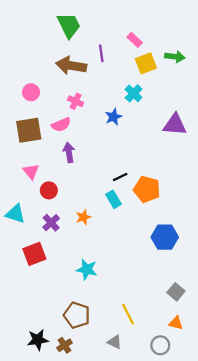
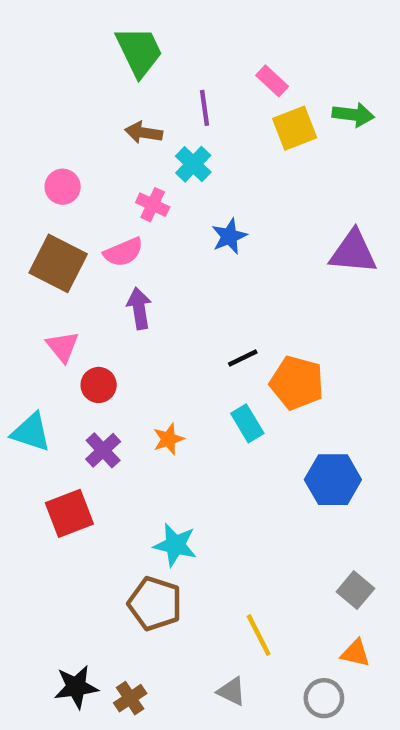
brown arrow: (71, 66) -> (144, 133), size x0.6
cyan cross: (134, 93) -> (193, 164), moved
brown square: (29, 130) -> (58, 263), turned 36
cyan rectangle: (113, 199) -> (247, 423), moved
brown pentagon: (77, 315) -> (155, 604), moved

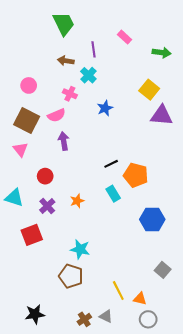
yellow square: (295, 128) -> (149, 90), moved, turned -30
pink triangle: (63, 347) -> (20, 149), moved
orange triangle: (355, 653) -> (140, 299), moved
brown cross: (130, 698) -> (84, 319), moved

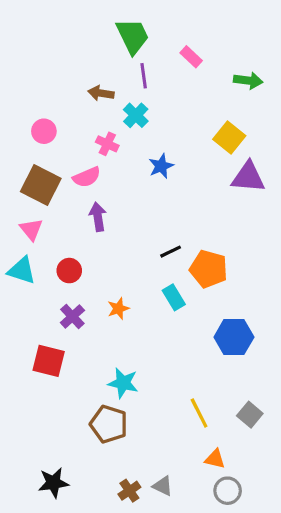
green trapezoid: (64, 24) -> (133, 36), moved
cyan triangle: (14, 198) -> (22, 271), moved
red square: (32, 235) -> (49, 361), turned 35
yellow line: (118, 290) -> (199, 413), moved

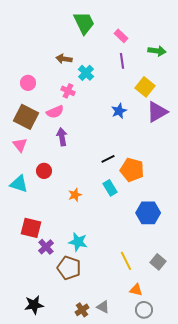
purple line: (144, 76) -> (122, 61), moved
blue star: (161, 166) -> (119, 111), moved
purple triangle: (248, 177) -> (157, 112), turned -35
cyan triangle: (22, 271) -> (19, 184), moved
purple cross: (72, 316) -> (46, 247), moved

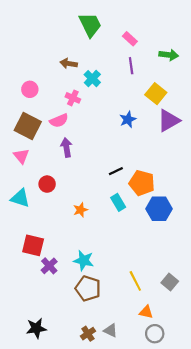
blue hexagon: (148, 213) -> (159, 209), moved
brown pentagon: (69, 268) -> (88, 288), moved

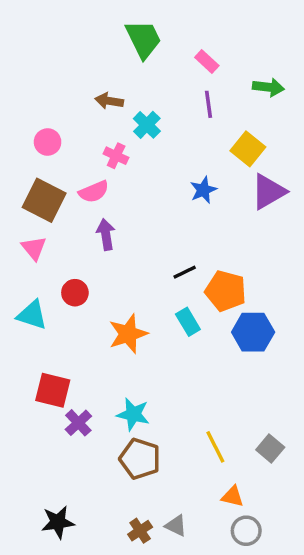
orange star: (80, 210) -> (128, 334), size x1.6

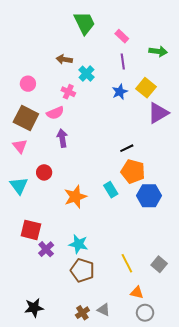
blue star: (203, 190) -> (120, 92), moved
black line: (185, 272) -> (127, 148), moved
cyan triangle: (32, 315) -> (19, 186), turned 36

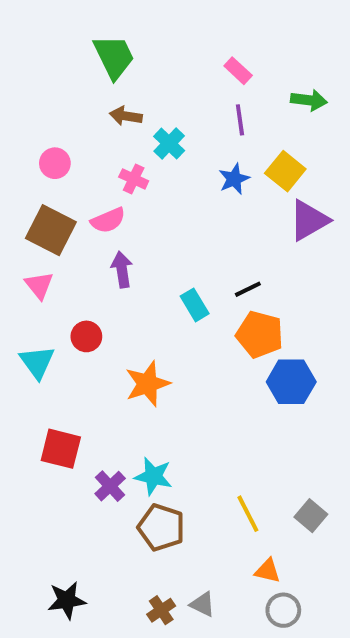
green trapezoid: (84, 23) -> (114, 57), moved
cyan rectangle: (111, 190) -> (195, 305), moved
purple cross: (46, 249) -> (110, 486), moved

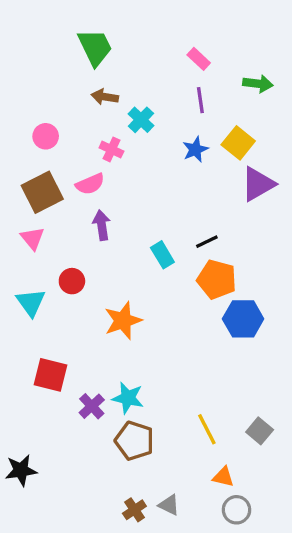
brown square: (51, 230) -> (42, 192), turned 36
black star: (67, 600) -> (21, 470), moved

